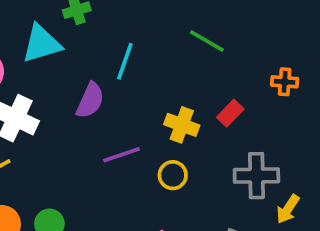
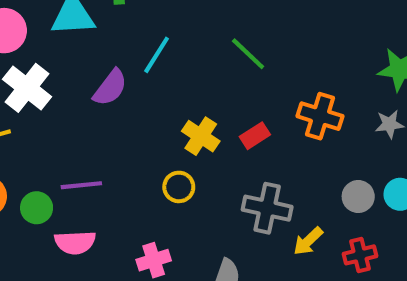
orange cross: (285, 82) -> (320, 116), size x1.5
purple line: (122, 155) -> (81, 185), moved
yellow arrow: (288, 209) -> (308, 241), moved

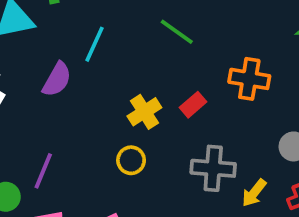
yellow cross: (201, 136) -> (144, 112), turned 32
purple line: (81, 185) -> (43, 171), turned -54

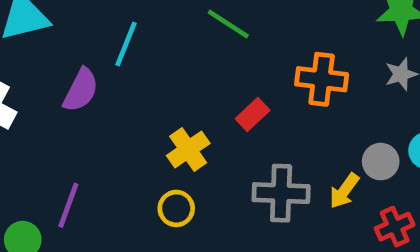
yellow cross: (144, 112) -> (188, 150), moved
yellow circle: (131, 160) -> (176, 208), moved
yellow arrow: (254, 193) -> (344, 191), moved

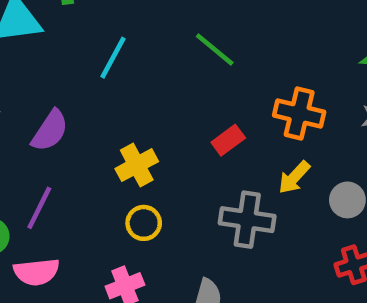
purple semicircle: (81, 90) -> (50, 131), moved
yellow cross: (188, 150) -> (137, 165), moved
yellow arrow: (344, 191) -> (294, 177), moved

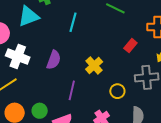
purple line: (39, 208) -> (72, 90), moved
yellow circle: (144, 223) -> (117, 91), moved

